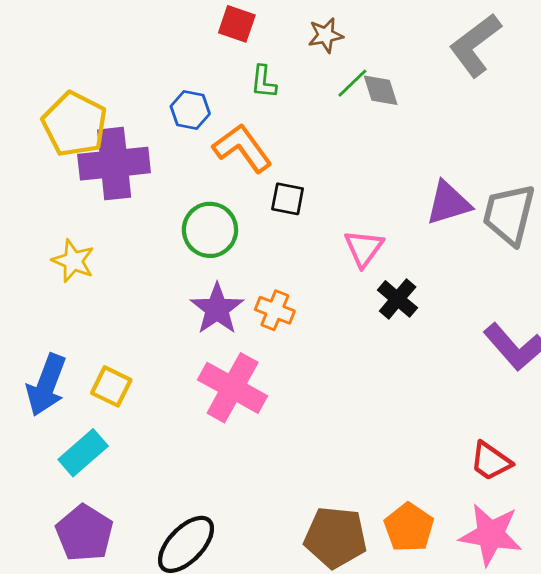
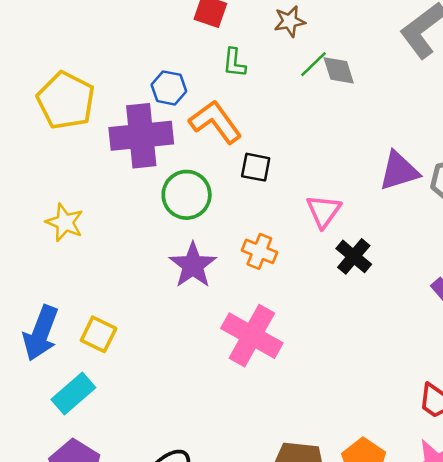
purple cross: (114, 164) -> (141, 136), moved
orange cross: (275, 310) -> (259, 251), moved
pink cross: (233, 388) -> (252, 336), moved

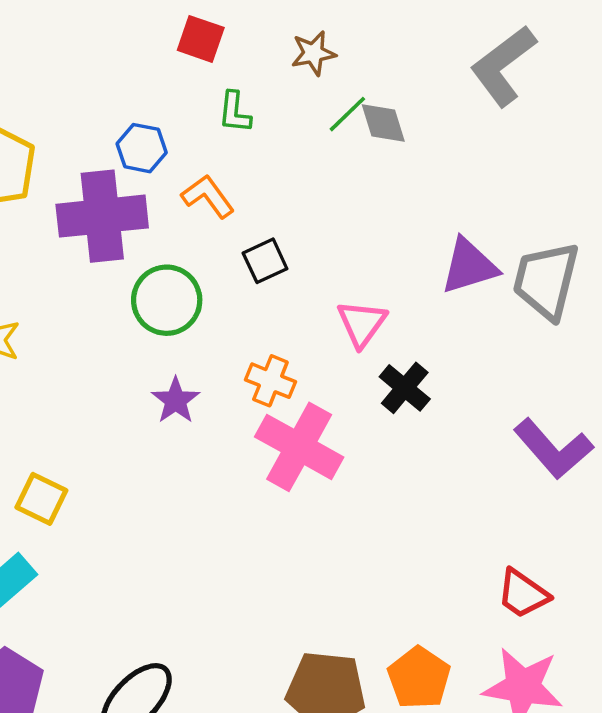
orange L-shape: (215, 122) -> (208, 196), size x0.7
black square: (256, 167) -> (265, 261), turned -36
purple star: (193, 265) -> (176, 400), size x0.7
pink cross: (252, 336) -> (299, 447), moved

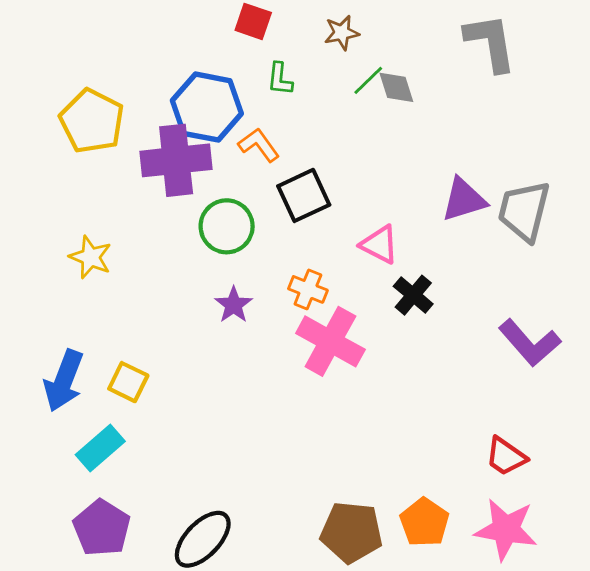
gray L-shape: (503, 66) -> (490, 42), turned 118
blue hexagon: (142, 148) -> (207, 107), size x1.8
black square: (265, 261) -> (304, 195), size x1.5
pink triangle: (362, 323) -> (380, 245), turned -39

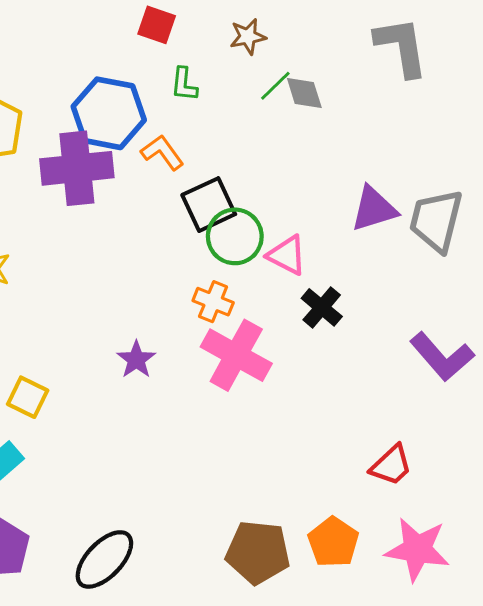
green circle: (227, 226) -> (235, 236), moved
purple star: (234, 305) -> (136, 360), moved
red trapezoid: (506, 456) -> (391, 465), moved, turned -78

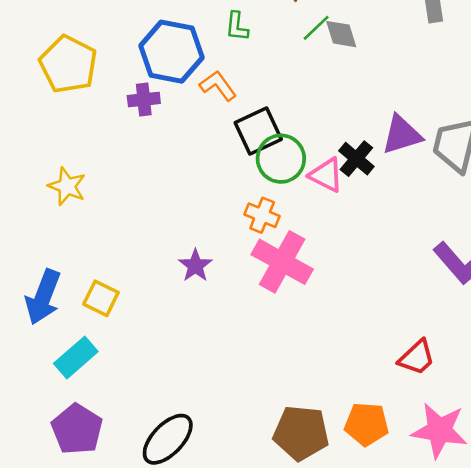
purple cross: (77, 168) -> (144, 99), size x0.5
black cross: (322, 307) -> (356, 159), moved
orange pentagon: (333, 542) -> (366, 424), turned -30

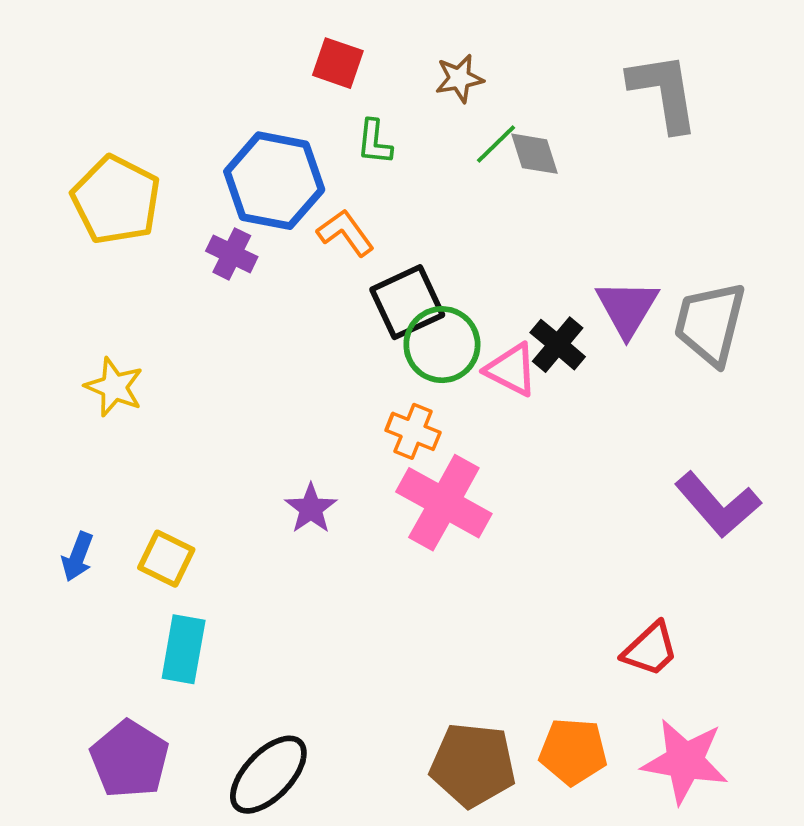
purple cross: (144, 99) -> (232, 254), turned 32
purple triangle: (402, 135) -> (627, 308), turned -42
blue arrow: (43, 297) -> (77, 557), size x0.6
cyan rectangle: (76, 357) -> (184, 649), moved, turned -39

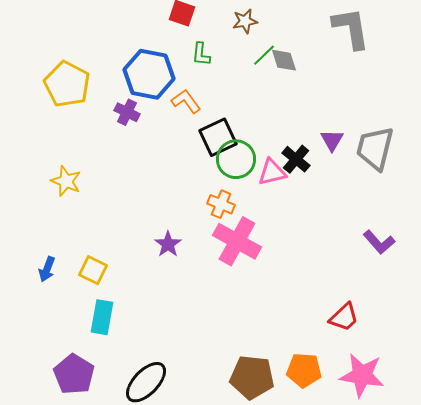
purple triangle: (627, 308) -> (332, 140), size x0.7
pink triangle: (511, 370) -> (272, 172), turned -40
purple L-shape: (718, 505) -> (379, 242), size x0.7

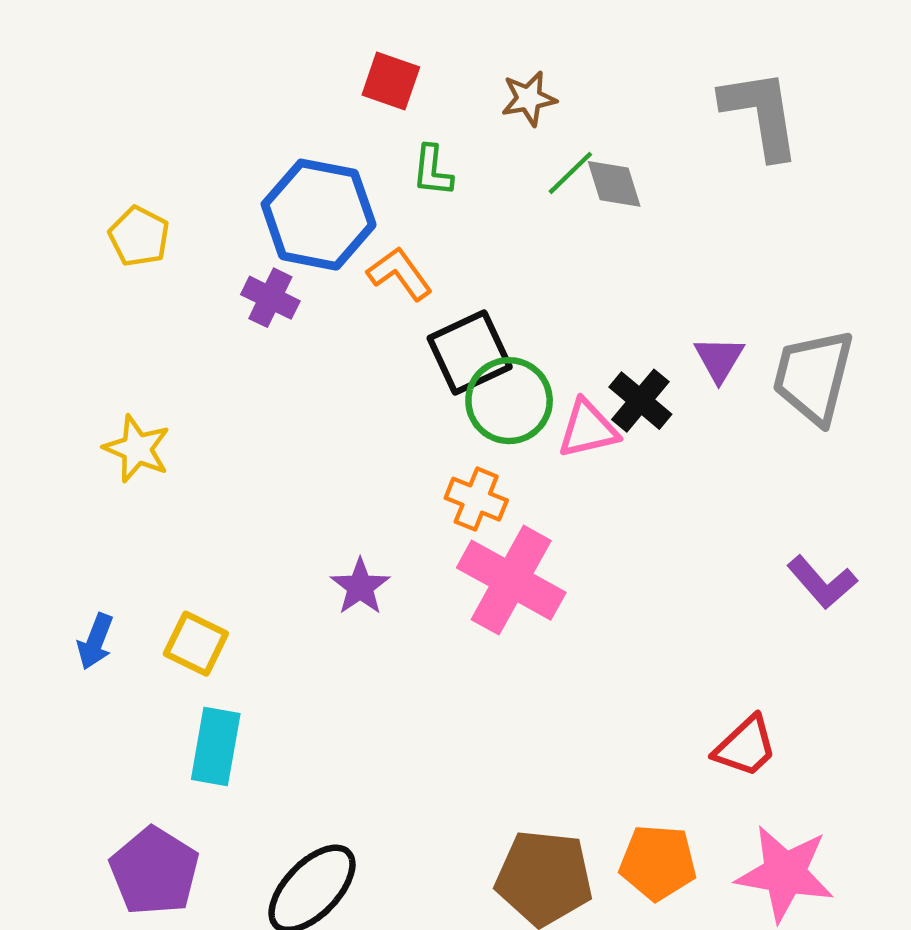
yellow pentagon: (67, 84) -> (139, 236), size x0.6

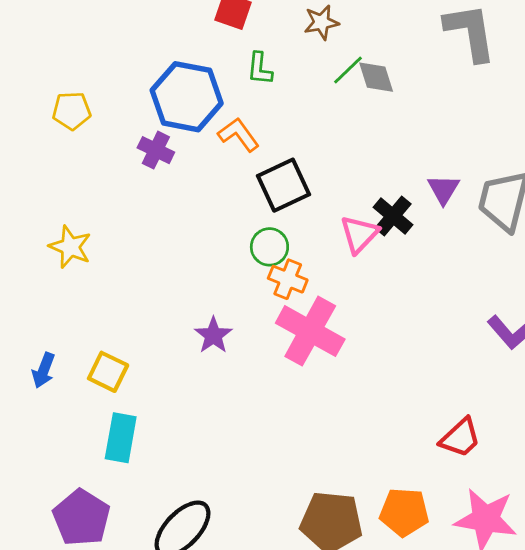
yellow pentagon: (139, 236) -> (72, 111), turned -30
green circle: (509, 401) -> (269, 247), moved, size x0.7
pink triangle: (588, 429) -> (359, 234), turned -33

